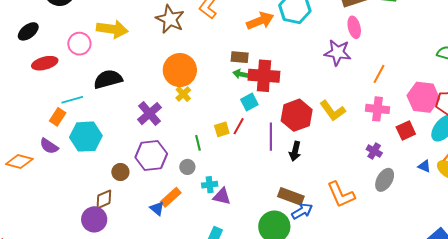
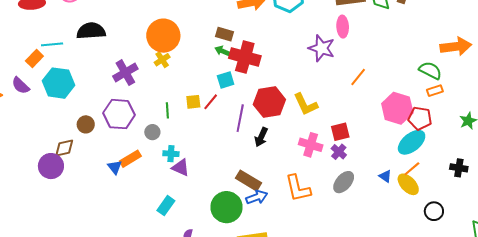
pink cross: (377, 109) -> (311, 145), moved
red square: (406, 131) -> (340, 132), moved

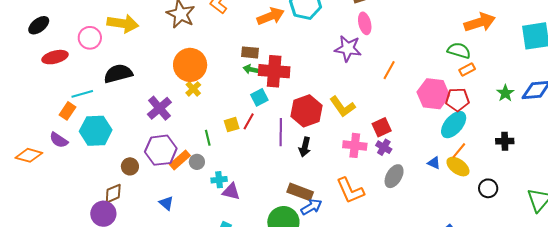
orange rectangle: (130, 159) -> (180, 160), moved

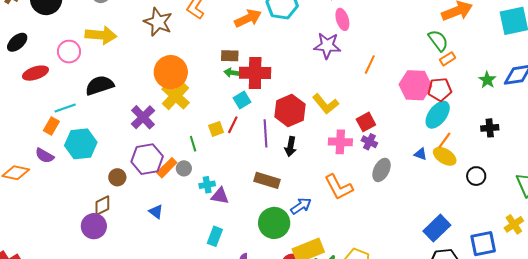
green semicircle: (459, 51) -> (438, 40), turned 40
yellow cross: (193, 89) -> (176, 96), size x1.8
brown rectangle: (300, 192) -> (267, 180), moved

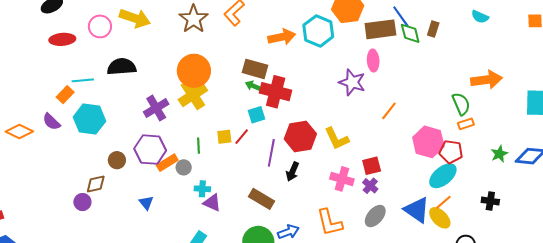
brown rectangle: (230, 56) -> (255, 69), size x1.4
blue triangle: (420, 154) -> (417, 210), size x2.0
purple circle: (94, 226) -> (82, 202), size x0.7

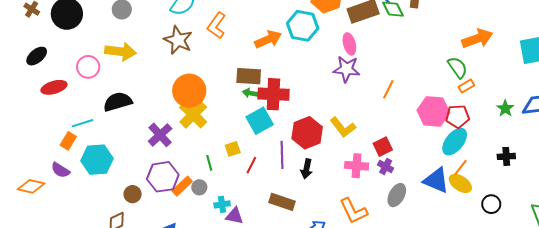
pink ellipse: (373, 61) -> (349, 44), moved
cyan square: (256, 115) -> (260, 121), size x1.5
red line: (242, 137) -> (251, 165), moved

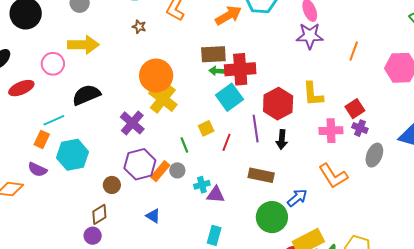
brown star: (178, 40) -> (139, 27), size x0.5
yellow L-shape: (343, 127) -> (313, 94), turned 40

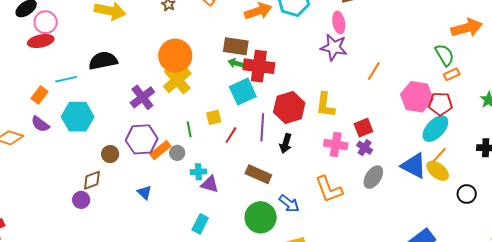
pink circle: (53, 64) -> (46, 22), moved
orange rectangle: (42, 139) -> (39, 95), moved
blue arrow: (297, 198) -> (289, 204), turned 65

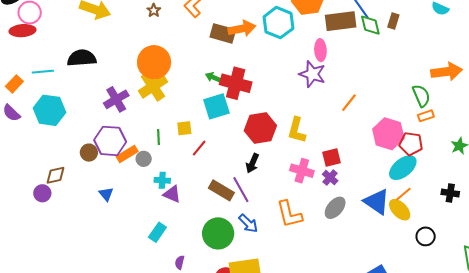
brown rectangle: (236, 46) -> (223, 33), moved
purple line: (262, 127) -> (241, 190), moved, turned -40
brown circle: (110, 154) -> (89, 153), moved

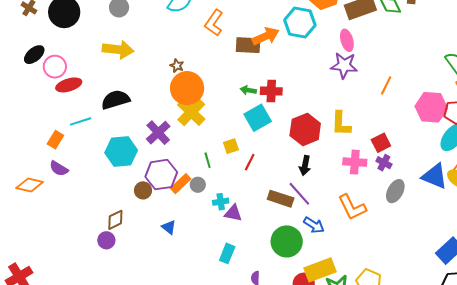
brown star: (154, 10) -> (177, 66), moved
red ellipse: (22, 31) -> (69, 85), moved
red cross: (236, 83) -> (271, 91), size x0.7
cyan hexagon: (49, 110) -> (121, 151), moved

